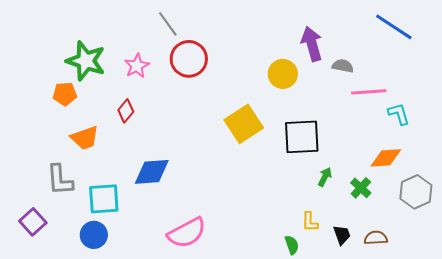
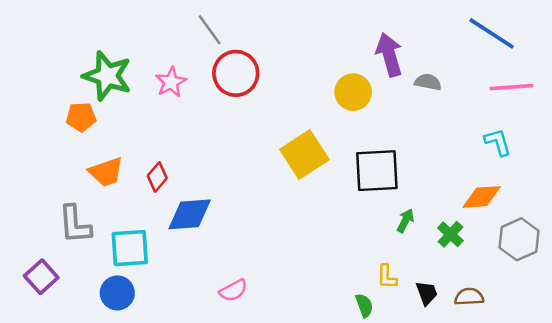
pink line: (369, 92) -> (512, 87), moved
red diamond: (126, 111) -> (157, 177), moved
pink semicircle: (187, 233) -> (233, 290), size x0.6

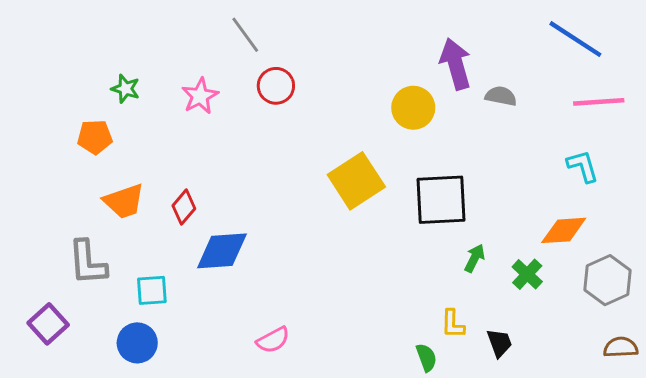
red circle: (236, 73) -> (276, 86), size x0.7
green star: (107, 76) -> (125, 89), size x0.5
cyan square: (130, 248) -> (152, 290), size x0.7
brown semicircle: (469, 297) -> (621, 347), moved

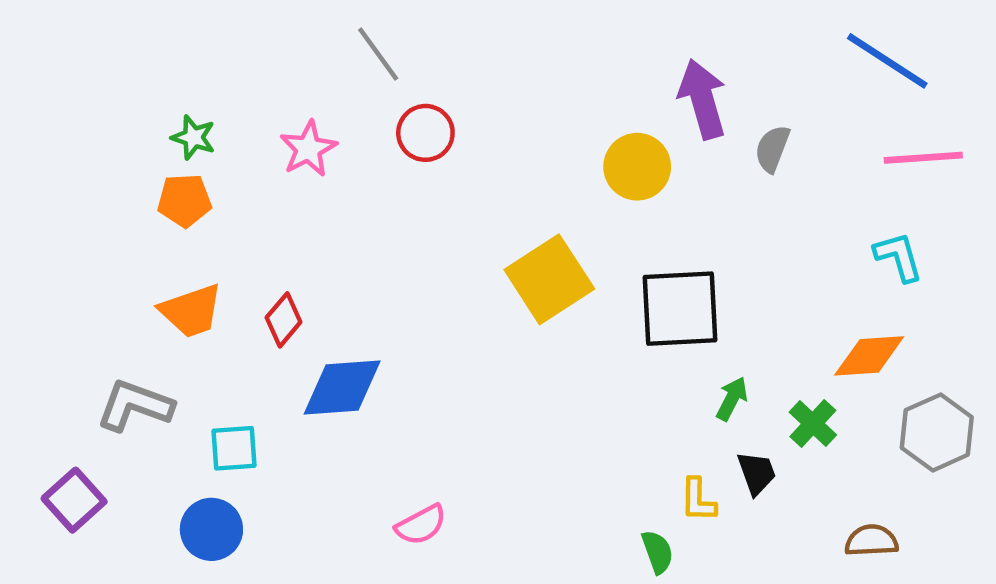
gray semicircle: (501, 96) -> (772, 149), turned -80
orange pentagon: (95, 137) -> (184, 200), moved
gray L-shape: (88, 263) -> (135, 405), turned 114
black trapezoid: (499, 343) -> (757, 473), moved
brown semicircle: (621, 347) -> (871, 541), moved

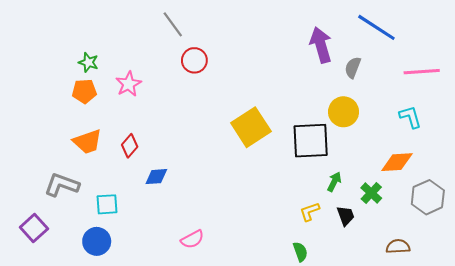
blue line: (887, 61) -> (376, 27), moved
pink star: (308, 149) -> (129, 84), moved
yellow circle: (637, 167) -> (344, 112), moved
blue diamond: (342, 387) -> (156, 177), size x0.6
yellow L-shape: (698, 500) -> (310, 212), moved, turned 70

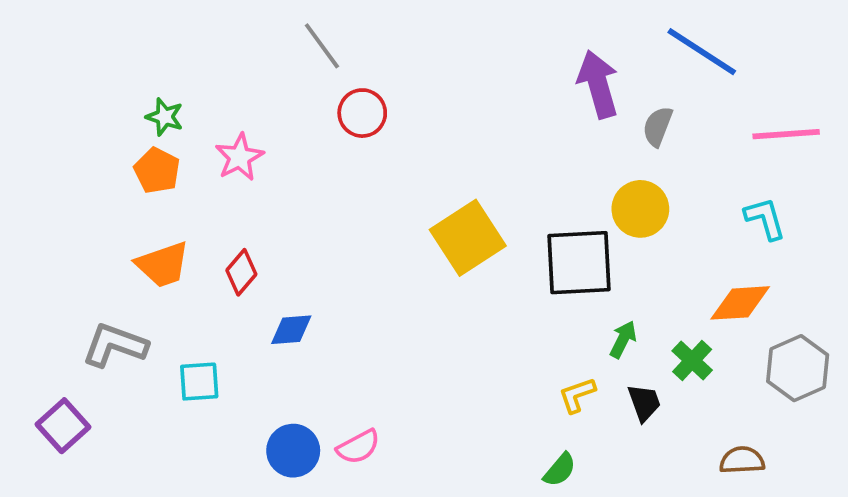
orange pentagon: (84, 91) -> (157, 171), turned 30
blue circle: (97, 241) -> (293, 451), moved
green semicircle: (300, 252) -> (560, 470), turned 60

